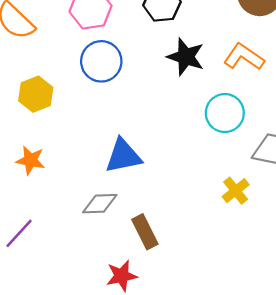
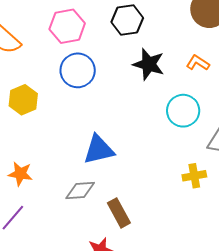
orange L-shape: (244, 57) -> (198, 63), size x0.7
orange star: (31, 160) -> (20, 174), moved
yellow cross: (236, 191) -> (194, 176), turned 30

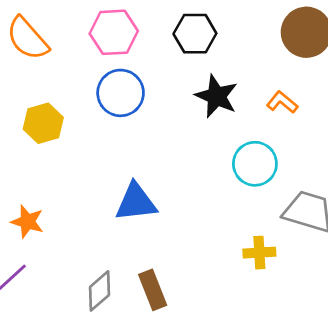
gray diamond: (80, 190) -> (100, 291), moved, turned -44

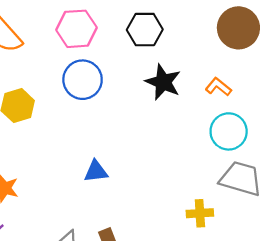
cyan circle: (255, 164) -> (229, 131), moved
blue triangle: (136, 202) -> (96, 171), size x0.7

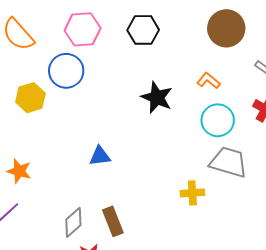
blue circle: (83, 80) -> (66, 71), moved
black star: (163, 82) -> (157, 97), moved

